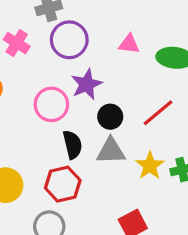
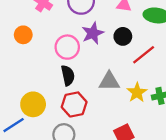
black circle: (110, 117) -> (123, 36), moved
black semicircle: (73, 145) -> (68, 75), moved

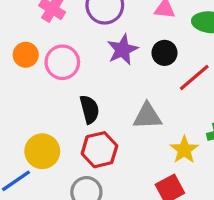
pink circle: (67, 47) -> (62, 62), moved
yellow star: (137, 93) -> (184, 150), moved

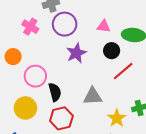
black circle: (164, 53) -> (112, 51), moved
pink circle: (62, 62) -> (35, 76), moved
yellow circle: (42, 151) -> (25, 108), moved

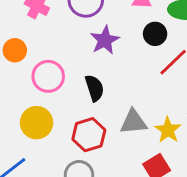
black semicircle: (55, 92) -> (94, 88), moved
gray triangle: (93, 96) -> (133, 122), moved

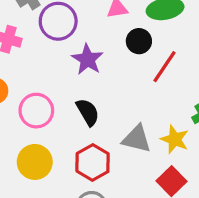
gray triangle: (133, 122) -> (137, 139), turned 32

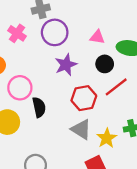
black semicircle: (88, 112) -> (39, 107), moved
red hexagon: (93, 162) -> (84, 98), moved

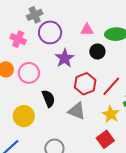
red line: (116, 87) -> (111, 86), moved
pink circle: (20, 88) -> (29, 73), moved
gray triangle: (81, 129) -> (77, 111), moved

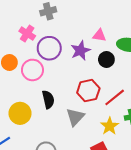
purple circle: (50, 32) -> (49, 48), moved
purple star: (65, 58) -> (80, 51), moved
gray triangle: (77, 111) -> (75, 117), turned 42

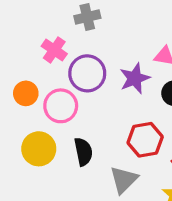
yellow circle: (20, 113) -> (39, 149), moved

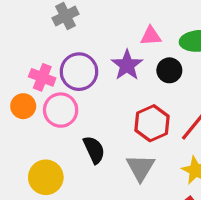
pink cross: (54, 50) -> (42, 77), moved
yellow circle: (39, 149) -> (46, 177), moved

